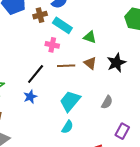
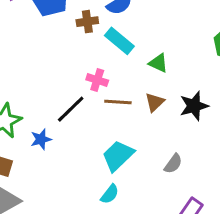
pink cross: (52, 45) -> (97, 80), moved
brown triangle: (90, 63) -> (155, 102), turned 32
blue star: (30, 97) -> (41, 139), moved

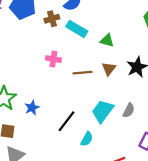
pink cross: (97, 80) -> (53, 59), moved
black line: (71, 109) -> (66, 121), moved
cyan trapezoid: (118, 156) -> (103, 111), moved

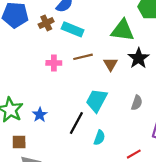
green triangle: (107, 40) -> (123, 30), moved, size x1.6
brown line: (83, 73) -> (83, 57), moved
cyan trapezoid: (103, 111) -> (97, 100), moved

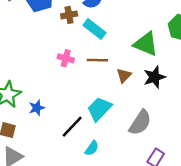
gray semicircle: (137, 103) -> (140, 123), size x1.6

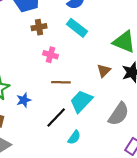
brown cross: (69, 15) -> (39, 27), moved
brown line: (97, 60) -> (61, 82), moved

